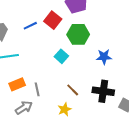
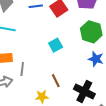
green hexagon: (78, 34) -> (91, 32), moved

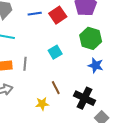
gray line: (22, 69) -> (25, 64), moved

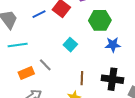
gray line: (25, 64) -> (45, 65), turned -32
brown line: (56, 88) -> (82, 78), turned 48

